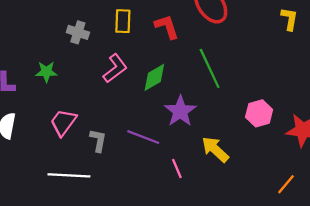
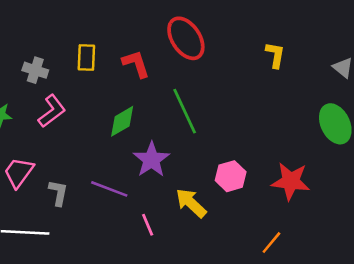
pink L-shape: (115, 68) -> (52, 111), moved
pink hexagon: (259, 113) -> (231, 176), moved

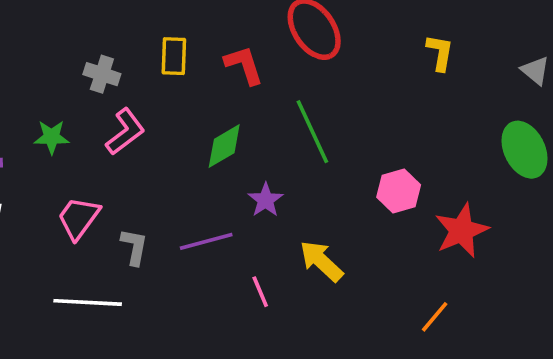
purple star: (151, 160) -> (266, 200), size x0.7
pink hexagon: (231, 176) -> (399, 191), moved
red star: (291, 181) -> (462, 231), turned -30
purple line: (109, 189) -> (206, 241), turned -36

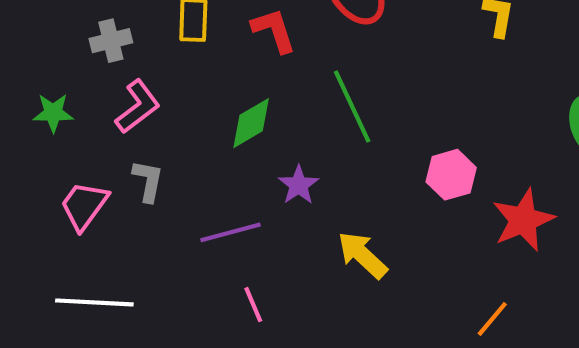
gray cross: (102, 74) -> (111, 41), turned -32
gray L-shape: (134, 247) -> (148, 181), moved
pink line: (260, 292) -> (253, 305), moved

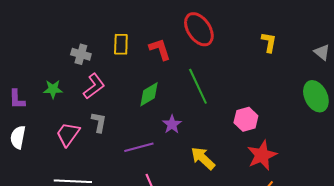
gray cross: (111, 41) -> (81, 54), turned 30
red star: (523, 220) -> (262, 155), moved

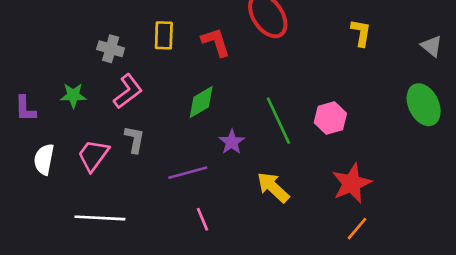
green line: (198, 86) -> (278, 121), moved
pink hexagon: (246, 119) -> (330, 118), moved
white semicircle: (18, 137) -> (44, 159), moved

